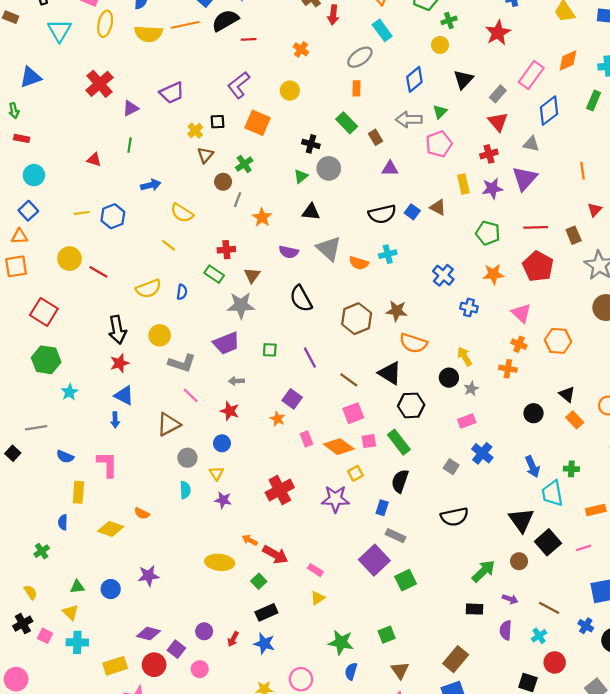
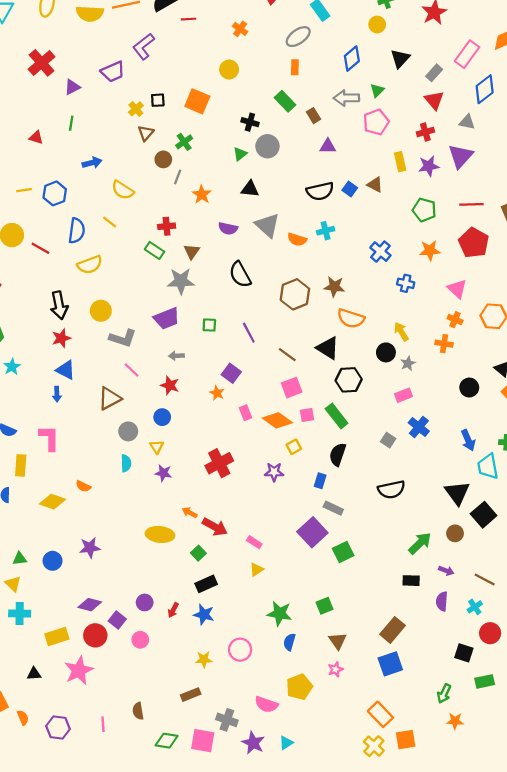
purple L-shape: (239, 85) -> (144, 46), moved
blue semicircle: (182, 292) -> (77, 231), moved, size x1.6
purple star: (335, 499) -> (274, 472), size x0.7

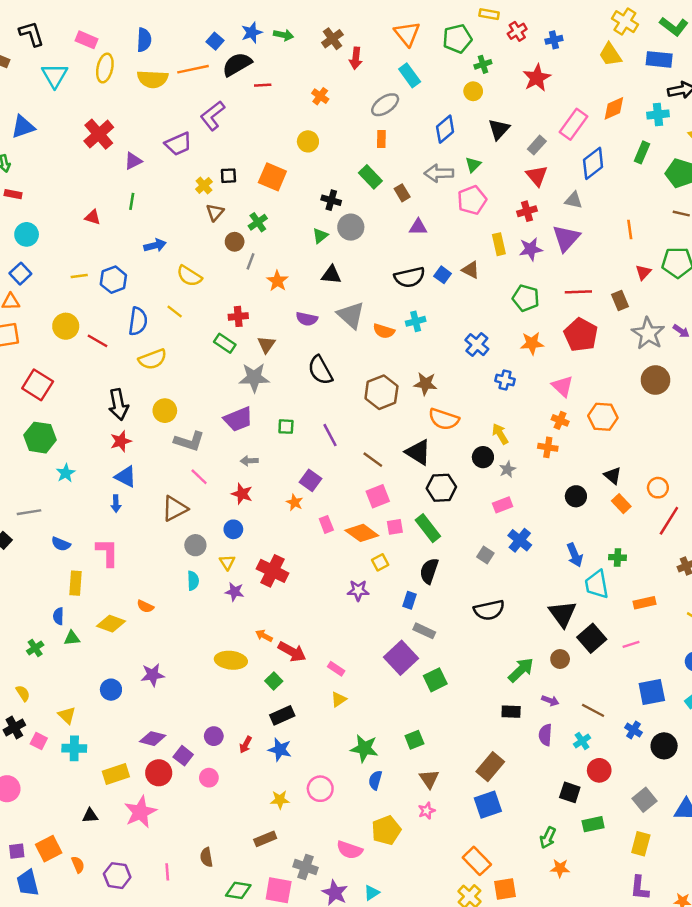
red cross: (219, 463) -> (272, 571), moved, turned -36
green triangle: (20, 559) -> (72, 638), moved

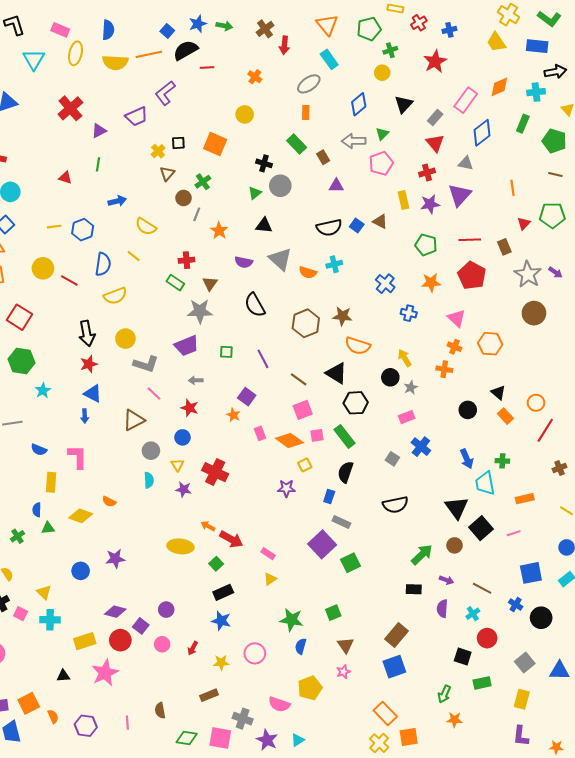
red arrow: (246, 745) -> (193, 648), moved

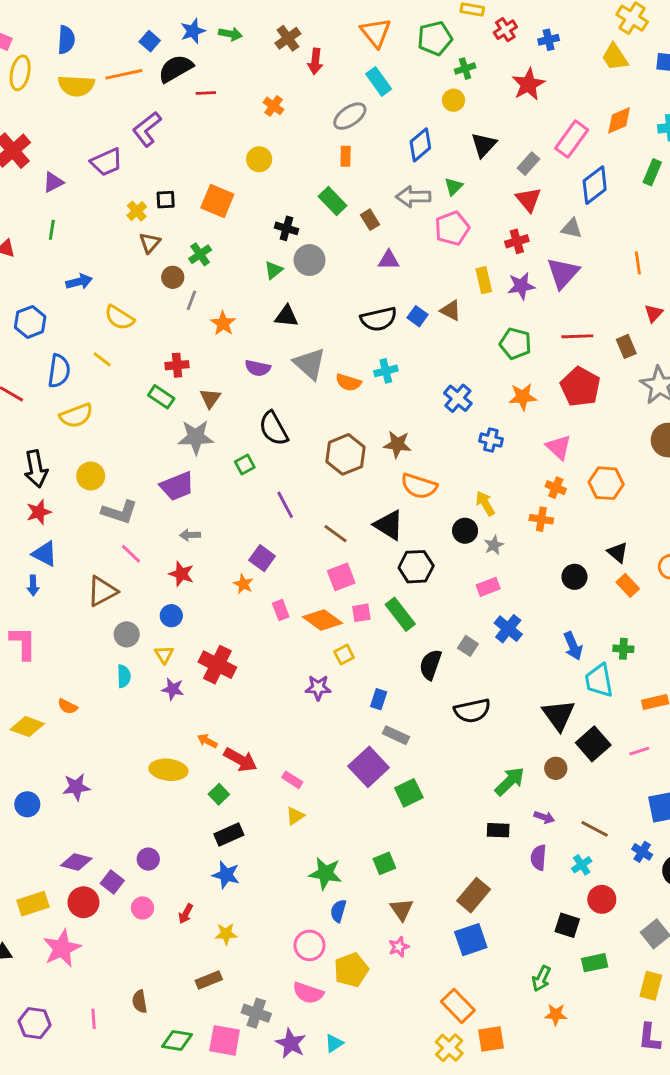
green square: (226, 352) -> (245, 464), moved, turned -32
black semicircle: (346, 472) -> (430, 665), moved
pink circle: (255, 653) -> (310, 945), moved

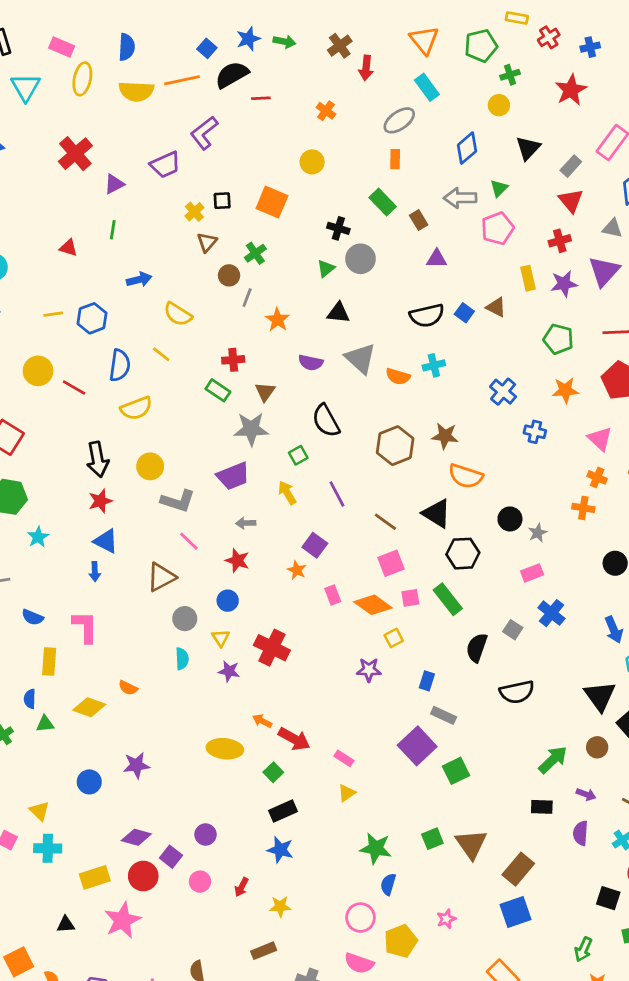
yellow arrow: (485, 503) -> (287, 493), moved
brown triangle: (402, 909) -> (471, 844), moved, size x1.4

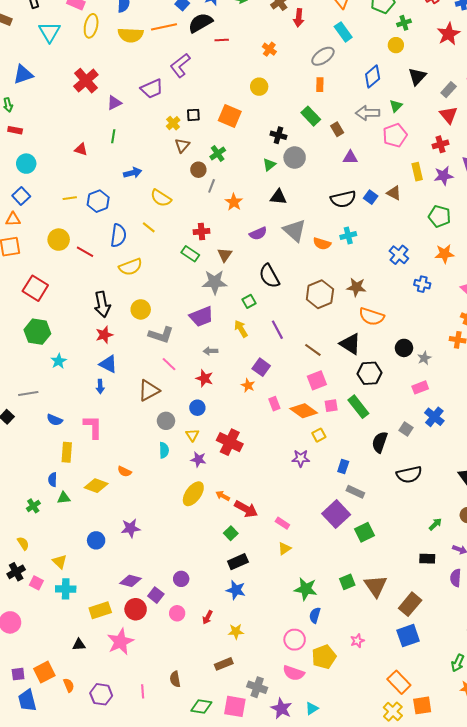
purple semicircle: (311, 363) -> (258, 233), turned -36
yellow ellipse: (225, 749) -> (193, 494), moved, turned -60
green arrow: (553, 760) -> (435, 524), size x0.6

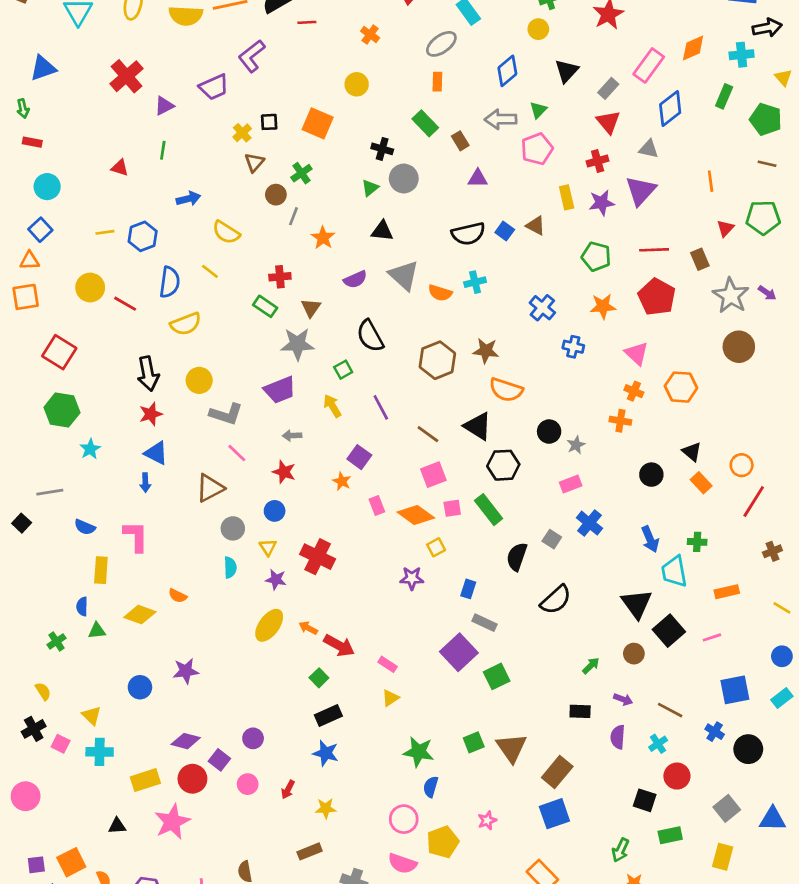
black semicircle: (409, 475) -> (556, 600), turned -30

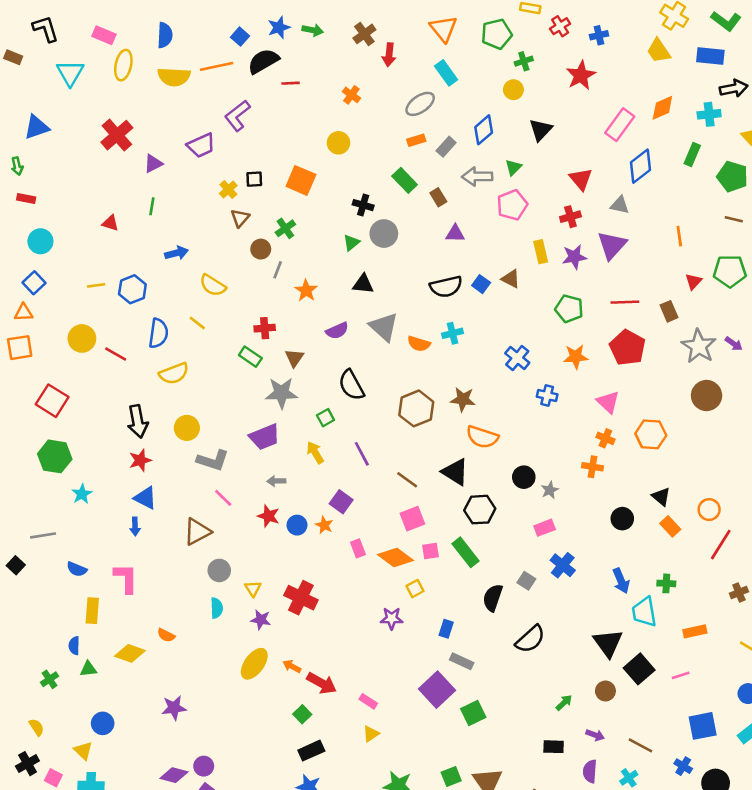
orange rectangle: (437, 82) -> (416, 140), turned 72
gray rectangle: (608, 88) -> (446, 147), moved
blue circle: (275, 511) -> (297, 525), moved
blue circle: (140, 687) -> (103, 723), moved
purple circle: (253, 738) -> (204, 766), moved

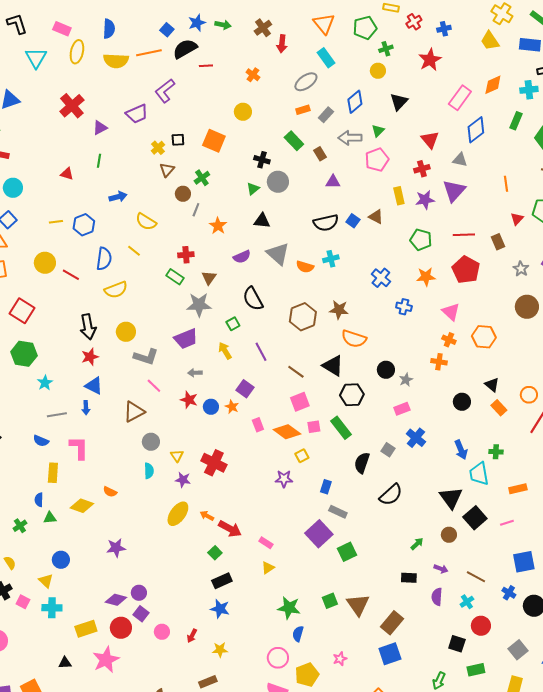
gray star: (699, 346) -> (521, 269), size x0.6
gray line: (43, 535) -> (57, 415), moved

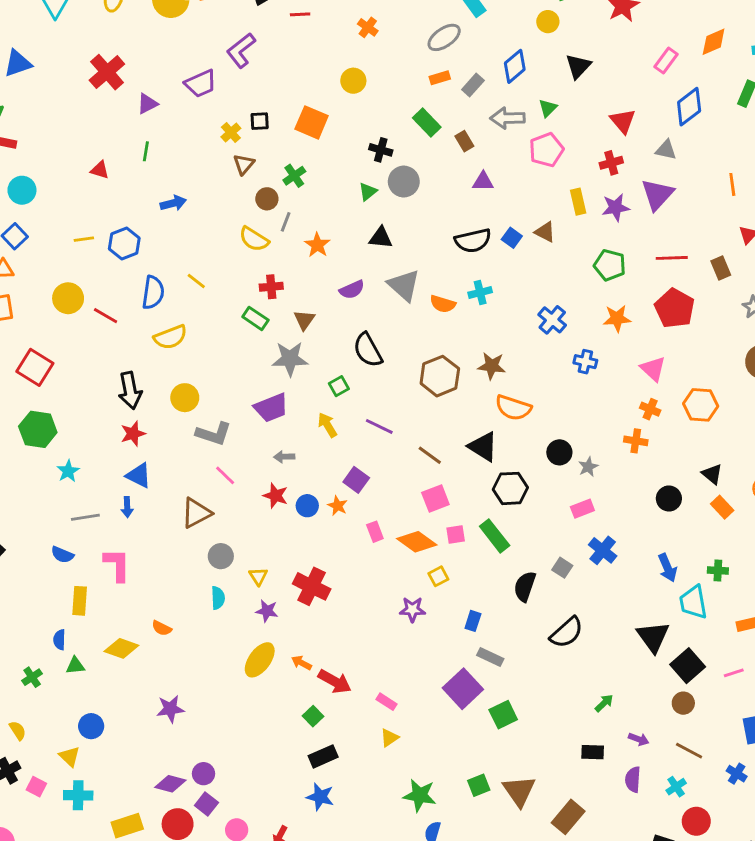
pink rectangle: (460, 98) -> (666, 61), size x0.7
yellow semicircle: (146, 222) -> (254, 239), moved
purple line: (261, 352) -> (379, 426), turned -36
brown circle: (449, 535) -> (683, 703), moved

